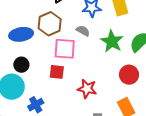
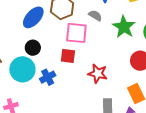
blue ellipse: (21, 34) -> (33, 17), turned -40
blue cross: (36, 105) -> (48, 77), moved

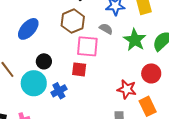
blue ellipse: (33, 17) -> (28, 29), moved
red star: (98, 74) -> (127, 89), moved

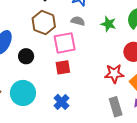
green star: (135, 40) -> (108, 24), size x0.7
black circle: (44, 61) -> (26, 56), moved
blue cross: (59, 91) -> (62, 102), moved

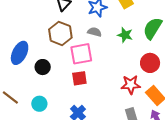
cyan circle: (23, 93) -> (39, 104), size x0.6

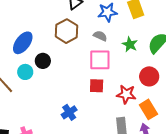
pink square: (81, 54) -> (100, 60), moved
red square: (79, 78) -> (97, 86), moved
cyan circle: (39, 104) -> (25, 72), moved

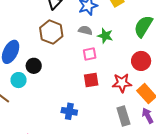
green star: (130, 44) -> (105, 36), moved
pink square: (100, 60) -> (90, 54), size x0.6
blue cross: (69, 112) -> (69, 111), turned -35

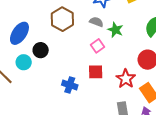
pink square: (90, 54) -> (98, 46), turned -32
red star: (122, 83) -> (126, 79), turned 30
blue cross: (69, 111) -> (70, 85), moved

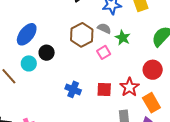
brown hexagon: (62, 19) -> (82, 35), moved
red square: (96, 72) -> (104, 90), moved

